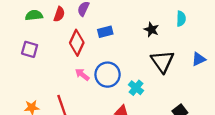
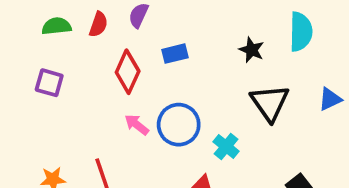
cyan semicircle: (181, 19) -> (301, 32), size x1.5

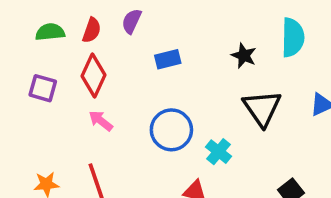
red diamond: (128, 72) -> (94, 76), moved
pink arrow: (137, 125) -> (101, 121), moved

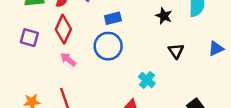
black triangle: (262, 108) -> (176, 51), size x0.6
blue circle: (171, 130) -> (108, 46), moved

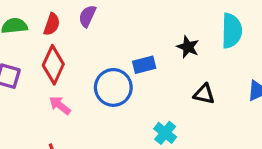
blue rectangle: (113, 18) -> (144, 65), moved
black triangle: (176, 51) -> (204, 94), turned -42

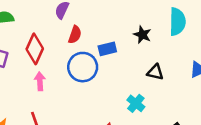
red semicircle: (52, 24) -> (75, 35), moved
pink arrow: (60, 105) -> (40, 81), turned 48
cyan cross: (165, 133) -> (136, 103), moved

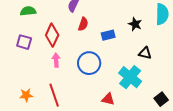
blue circle: (83, 67) -> (89, 63), moved
cyan cross: (136, 103) -> (130, 77), size x1.6

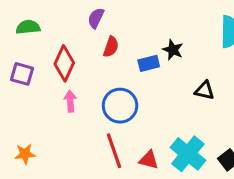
black star: (135, 24) -> (173, 50), moved
cyan cross: (130, 77) -> (188, 154), moved
red line: (54, 95) -> (114, 151), moved

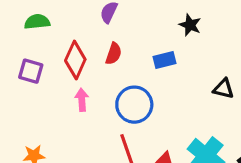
red semicircle: (111, 47) -> (114, 54), moved
black star: (173, 50) -> (190, 25), moved

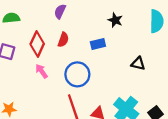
pink arrow: (82, 100) -> (42, 71), turned -32

